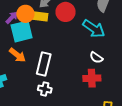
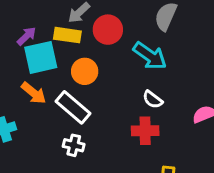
orange circle: (25, 14) -> (85, 71), moved
white rectangle: (44, 64) -> (73, 107), turned -65

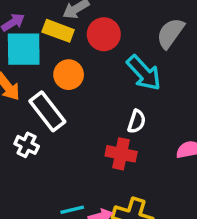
white semicircle: (153, 100) -> (137, 121), turned -120
white cross: (74, 145) -> (27, 145), moved

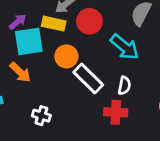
white rectangle: (47, 111) -> (88, 78), moved

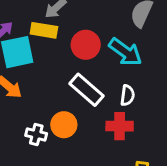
red circle: (89, 21) -> (86, 45), moved
orange circle: (66, 56) -> (64, 125), moved

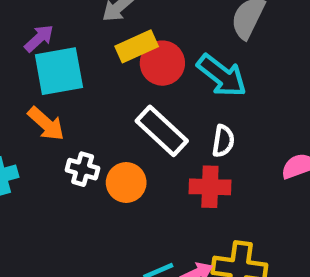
yellow rectangle: (44, 30) -> (137, 46), moved, turned -35
white cross: (36, 135) -> (83, 169), moved

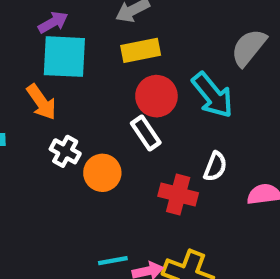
red circle: (162, 63) -> (156, 96), moved
white rectangle: (162, 131) -> (146, 133), size x0.7
white semicircle: (223, 141) -> (215, 166), moved

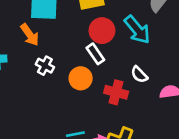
white semicircle: (215, 166) -> (139, 75), turned 114
orange circle: (102, 173) -> (81, 78), moved

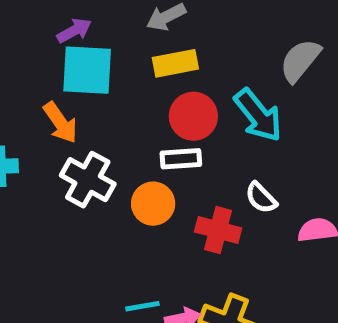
white rectangle: (95, 54) -> (181, 159), turned -60
white cross: (45, 66) -> (88, 180), size x1.5

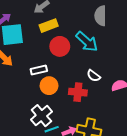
gray semicircle: (300, 60) -> (100, 16), turned -30
white rectangle: (181, 159) -> (39, 70), moved
white cross: (88, 180) -> (41, 116), moved, turned 30

